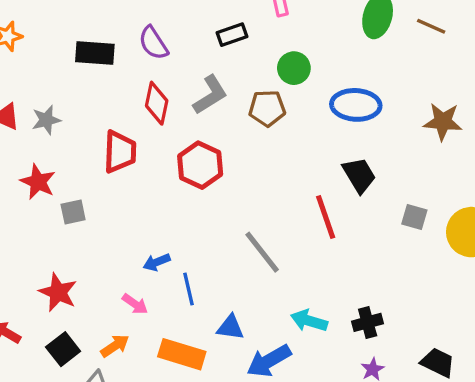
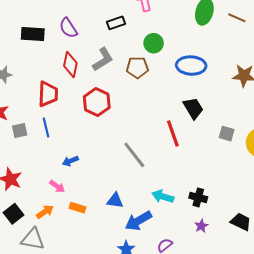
blue line: (188, 289) -> (46, 127), moved
black cross: (368, 322) -> (198, 197), turned 30
orange rectangle: (182, 354) -> (77, 208), moved, size x0.6

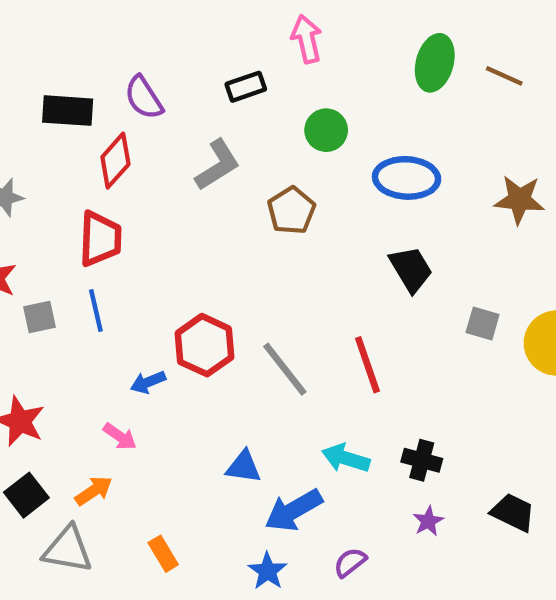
red diamond: (70, 65) -> (115, 161), moved, turned 30
brown pentagon: (137, 68) -> (291, 211), moved, turned -30
red hexagon: (97, 102) -> (204, 345), moved
red line: (173, 134) -> (367, 365), moved
orange rectangle: (77, 208) -> (163, 554), moved, turned 42

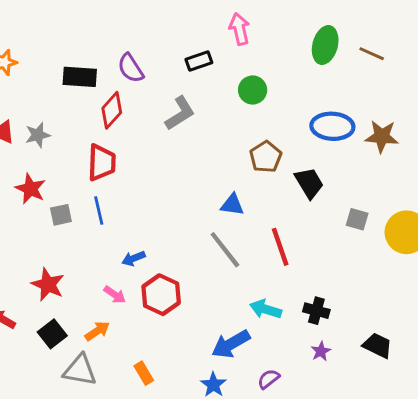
blue ellipse: (407, 178) -> (332, 126), moved
brown pentagon: (291, 211) -> (266, 157), moved
red hexagon: (204, 345) -> (161, 295), moved
blue triangle: (244, 467) -> (232, 205), moved

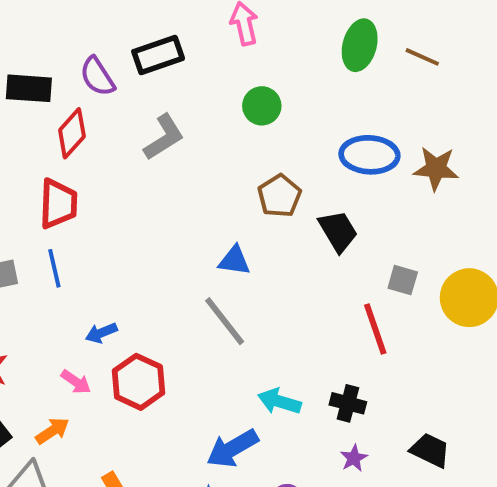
black rectangle: (199, 61) -> (158, 55), moved, size x1.4
red line: (280, 247) -> (375, 329), moved

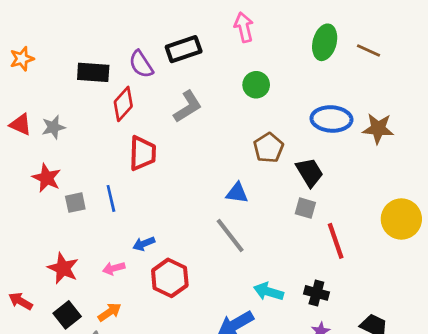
red trapezoid: (58, 204) -> (142, 153), moved
gray square: (403, 280) -> (305, 208), moved
pink arrow: (76, 382) -> (114, 268), moved, turned 130

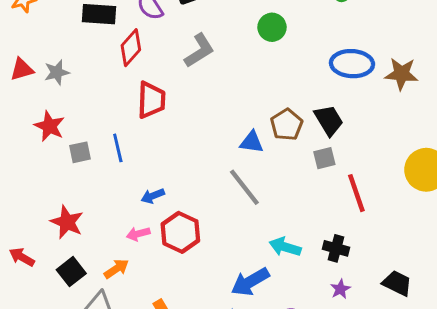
red triangle: (21, 124) -> (22, 69), turned -40
brown pentagon: (268, 148) -> (287, 125), moved
gray square: (305, 208) -> (324, 158), turned -30
pink arrow: (114, 268) -> (138, 234), moved

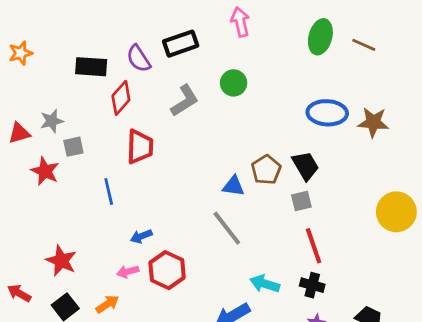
green circle: (272, 27) -> (234, 83), moved
red triangle: (22, 69) -> (19, 133), moved
gray square: (80, 152) -> (73, 147), moved
red line: (356, 193) -> (314, 246), moved

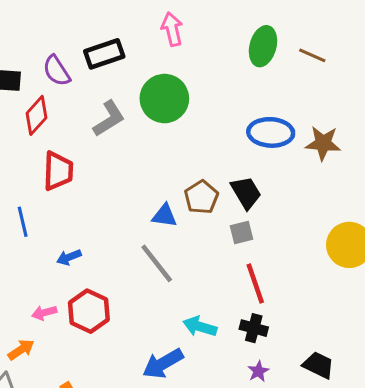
green circle: (234, 83) -> (164, 99), size x1.6
blue arrow: (141, 236) -> (69, 257), moved

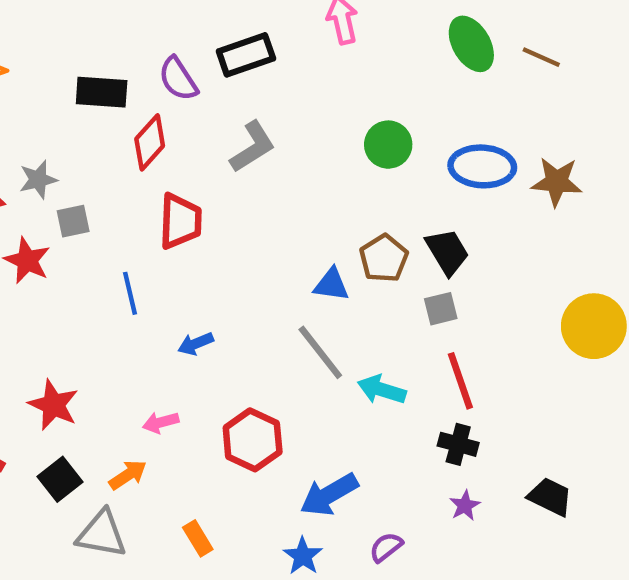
green ellipse: (263, 46) -> (471, 44), turned -45
green circle: (164, 99) -> (388, 145), moved, size x0.7
red hexagon: (89, 311) -> (253, 440), moved
cyan arrow: (200, 327) -> (382, 390), moved

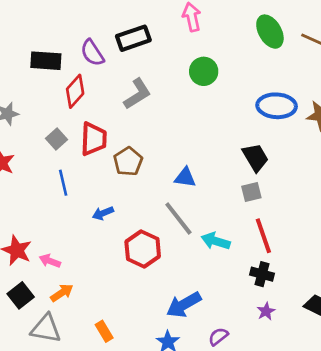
green circle: (388, 145) -> (204, 71), moved
gray square: (73, 221) -> (56, 139), moved, turned -30
brown pentagon: (384, 258) -> (128, 161), moved
pink arrow: (161, 422) -> (50, 261), moved, turned 36
red hexagon: (253, 440) -> (143, 249), moved

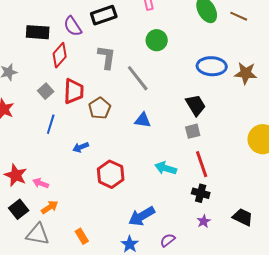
gray L-shape: (137, 94) -> (107, 57), turned -50
blue line: (63, 183) -> (51, 124), turned 30
gray line: (178, 218) -> (138, 78), moved

